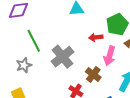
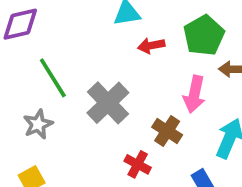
red arrow: (96, 37) -> (151, 45), moved

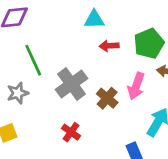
brown cross: (167, 131) -> (107, 98), moved
red cross: (138, 164) -> (71, 132), moved

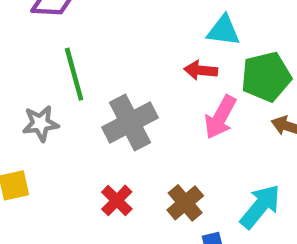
cyan triangle: (94, 20) -> (223, 31), moved
pink arrow: (136, 86) -> (220, 117), moved
brown cross: (107, 98) -> (185, 203), moved

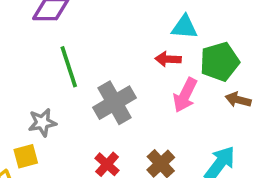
gray star: (40, 123) -> (42, 123), moved

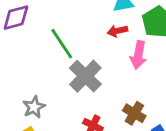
green line: (69, 67) -> (62, 44), moved

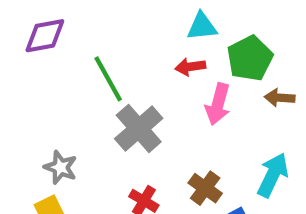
gray star: (34, 107) -> (61, 167), turned -30

